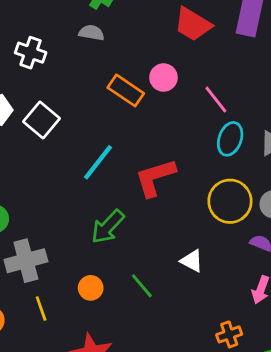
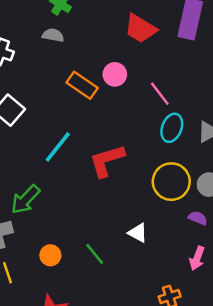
green arrow: (108, 227) -> (25, 199), moved

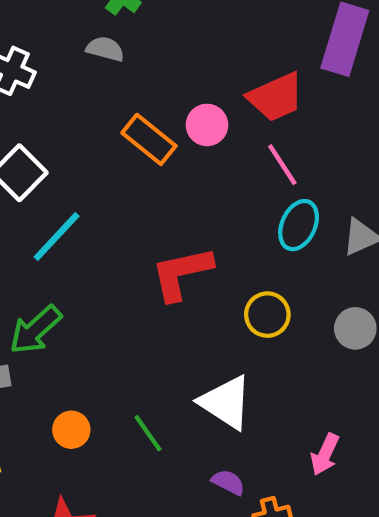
red trapezoid: (140, 29) -> (276, 97), moved, turned -60
cyan line: (58, 147) -> (57, 237), moved
yellow circle: (171, 182) -> (267, 315), moved, size x0.7
purple semicircle: (198, 218) -> (228, 482), moved
white triangle: (138, 233) -> (226, 402), size x1.6

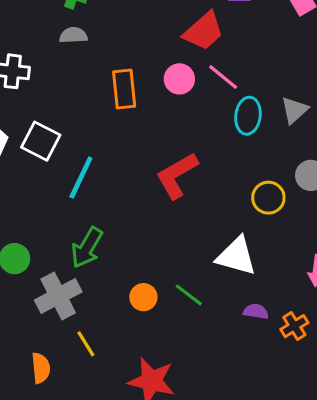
pink circle: (207, 125) -> (179, 79), moved
orange rectangle: (149, 139) -> (124, 89), turned 63
yellow circle: (267, 315) -> (268, 198), moved
orange circle: (71, 430) -> (143, 297), moved

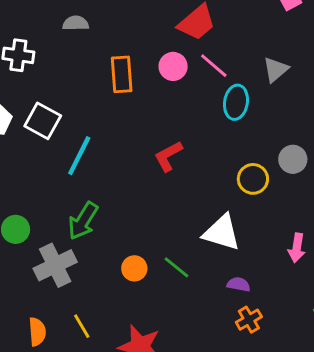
gray triangle: (294, 110) -> (276, 70), moved
red L-shape: (177, 175) -> (168, 156), size x0.7
orange cross: (294, 326) -> (249, 320), moved
yellow line: (86, 344) -> (82, 326), moved

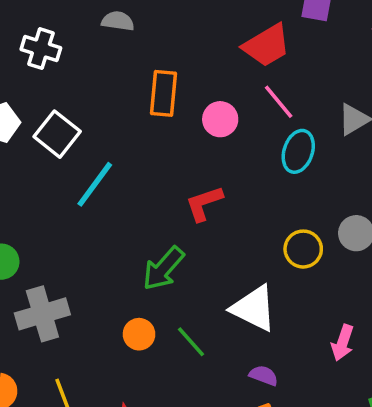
pink circle: (173, 66) -> (220, 119), moved
green arrow: (83, 221) -> (163, 268), moved

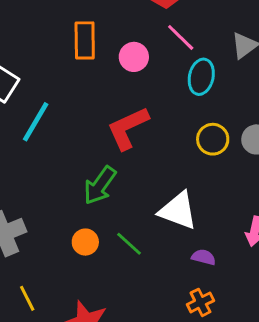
red L-shape: (204, 203) -> (128, 128), size x1.4
yellow circle: (303, 249) -> (213, 139), moved
purple semicircle: (264, 375) -> (204, 257), moved

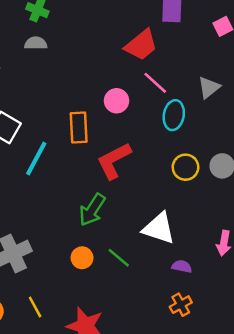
orange rectangle: (85, 40) -> (79, 127), moved

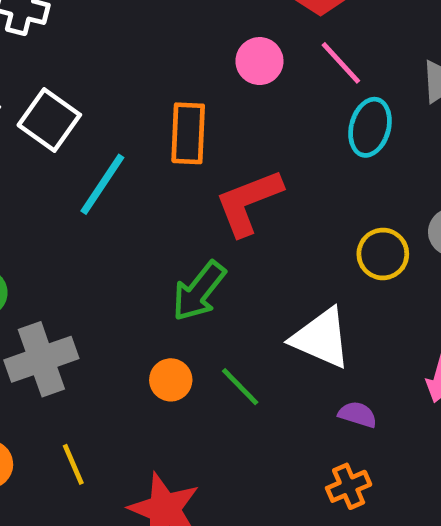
pink circle: (117, 101) -> (259, 61), moved
yellow circle: (186, 167) -> (383, 254), moved

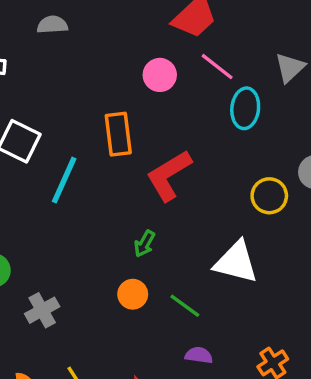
green arrow: (199, 291) -> (145, 244), size x0.6
gray cross: (41, 359) -> (42, 310), size x0.7
orange circle: (171, 380) -> (133, 294), moved
purple semicircle: (358, 414) -> (199, 355), moved

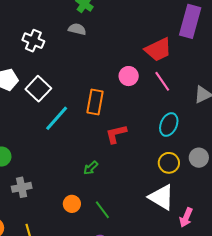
cyan ellipse: (245, 108) -> (169, 125), moved
red L-shape: (169, 175) -> (116, 134), size x0.7
white triangle: (236, 262) -> (161, 197), moved
orange circle: (133, 294) -> (72, 204), moved

